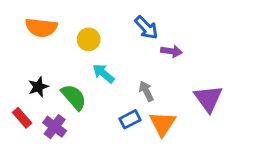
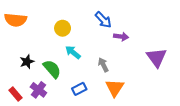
orange semicircle: (41, 28) -> (15, 20), moved
purple triangle: (208, 99) -> (157, 57), moved
red rectangle: (22, 118) -> (15, 94), moved
blue rectangle: (130, 119) -> (79, 89), moved

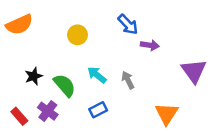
orange semicircle: (15, 20) -> (19, 24), turned -30
cyan arrow: (73, 52) -> (97, 75), moved
orange triangle: (115, 88) -> (167, 114), moved

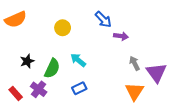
purple triangle: (194, 71) -> (156, 73), moved
gray arrow: (128, 80) -> (135, 63), moved
green semicircle: (65, 85) -> (52, 68), turned 66

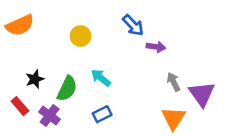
red rectangle: (16, 93) -> (20, 106), moved

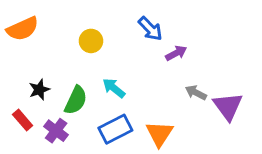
purple arrow: (156, 47) -> (176, 53), turned -36
gray arrow: (174, 82) -> (196, 93), turned -36
blue rectangle: (102, 114) -> (115, 129), size x1.5
orange triangle: (174, 118) -> (159, 134), moved

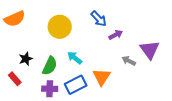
yellow circle: (91, 41) -> (60, 27), size x1.5
purple triangle: (228, 106) -> (150, 50), moved
purple cross: (56, 131) -> (50, 89), moved, turned -35
orange triangle: (159, 134) -> (102, 77), moved

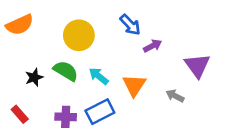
gray arrow: (129, 61) -> (175, 96), moved
green semicircle: (50, 66) -> (66, 71), moved, turned -84
orange triangle: (102, 77) -> (134, 85), moved
red rectangle: (15, 79) -> (20, 114), moved

